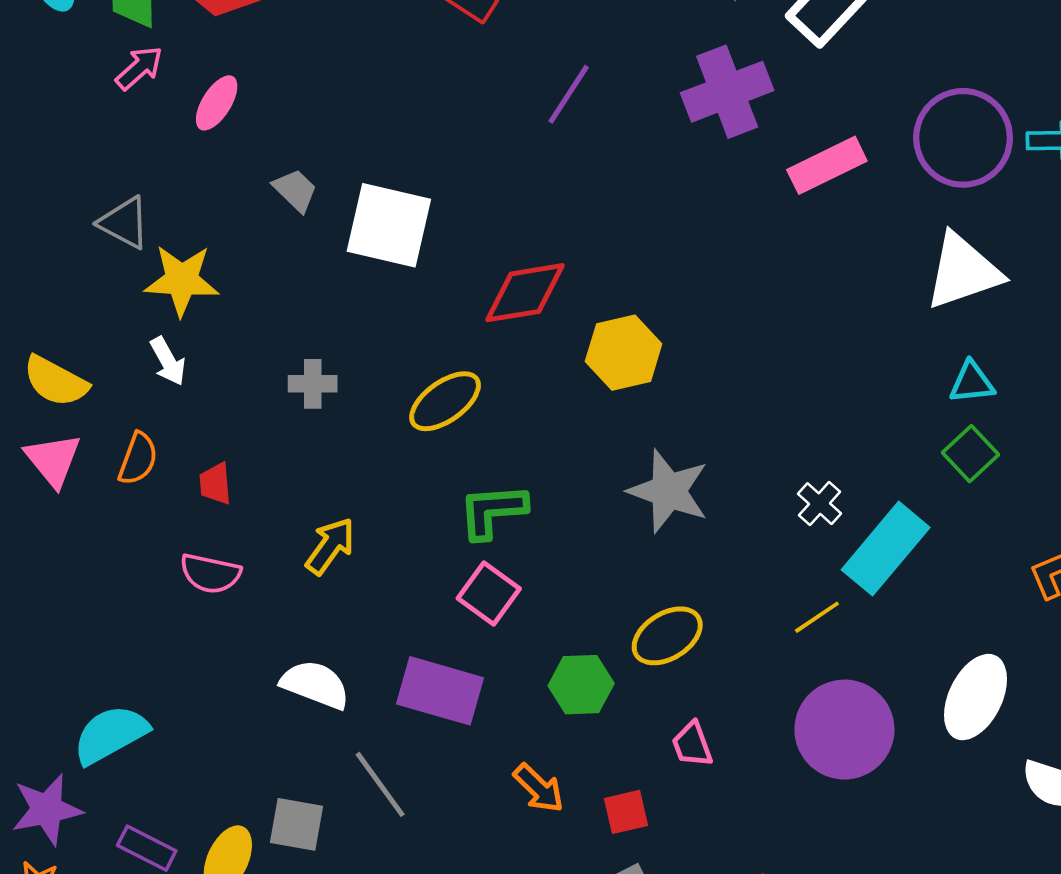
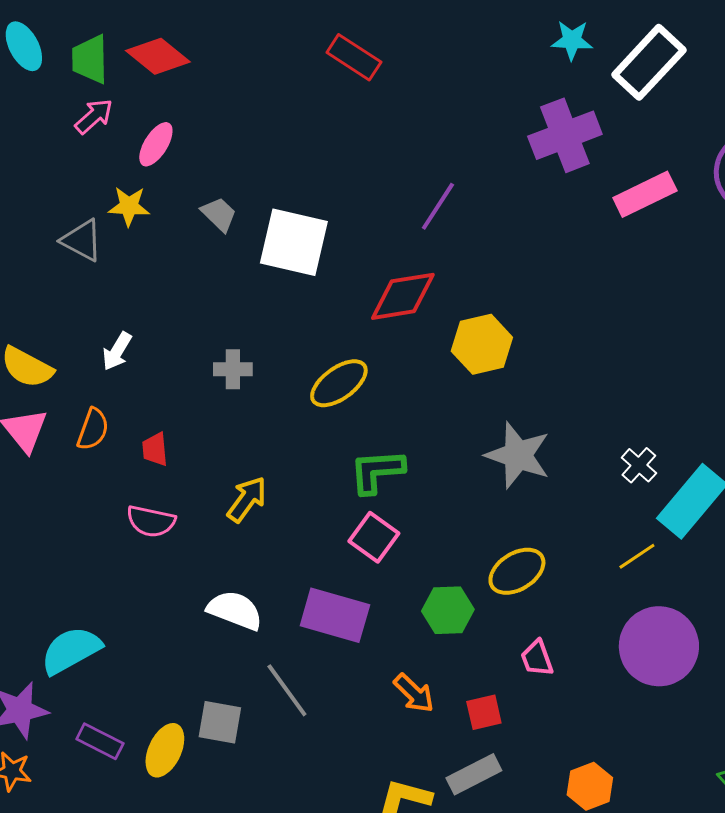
purple line: (569, 94) -> (438, 206), moved
yellow star: (182, 280) -> (129, 206), moved, size x0.7
white arrow: (168, 361) -> (117, 351), turned 60

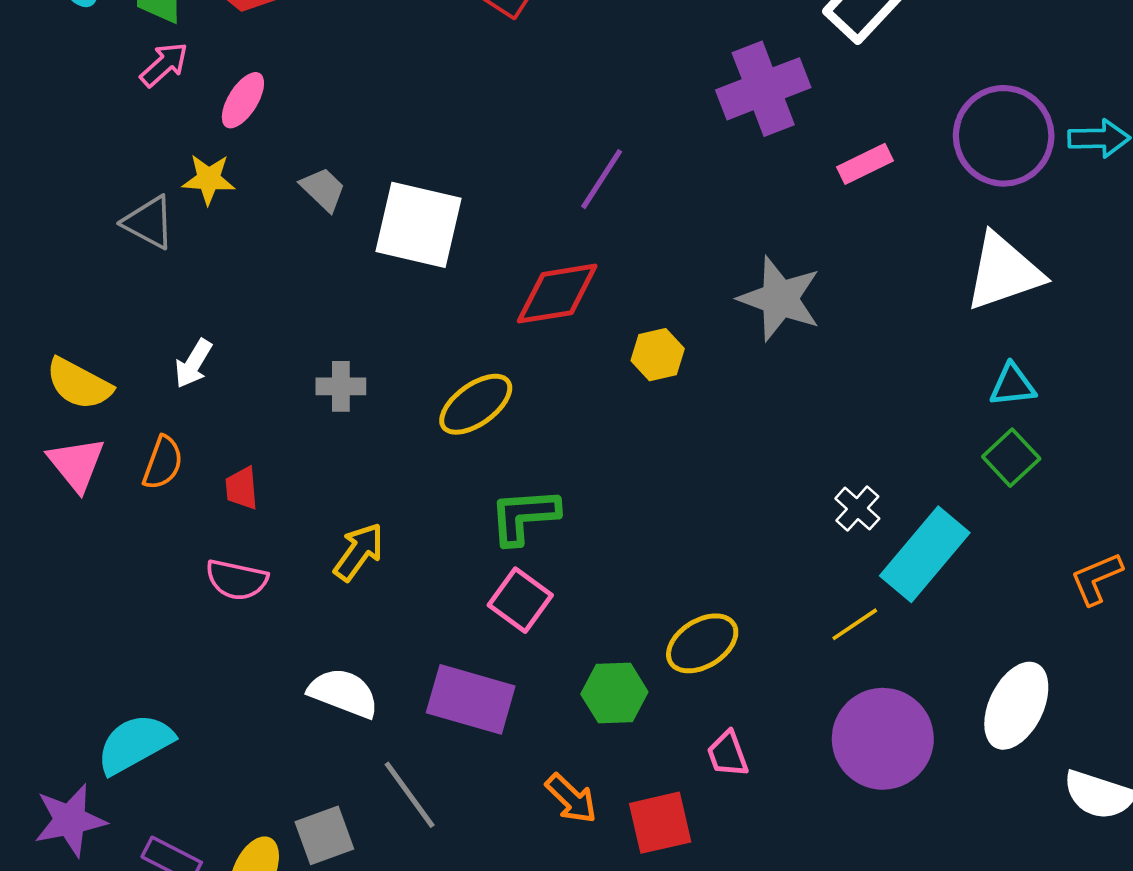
pink rectangle: (645, 194) -> (865, 164), size x0.7
yellow hexagon: (482, 344) -> (658, 355), size x0.7
gray star: (518, 455) -> (780, 299), moved
red square: (484, 712) -> (660, 823), size x1.4
gray square: (220, 722) -> (324, 835), turned -30

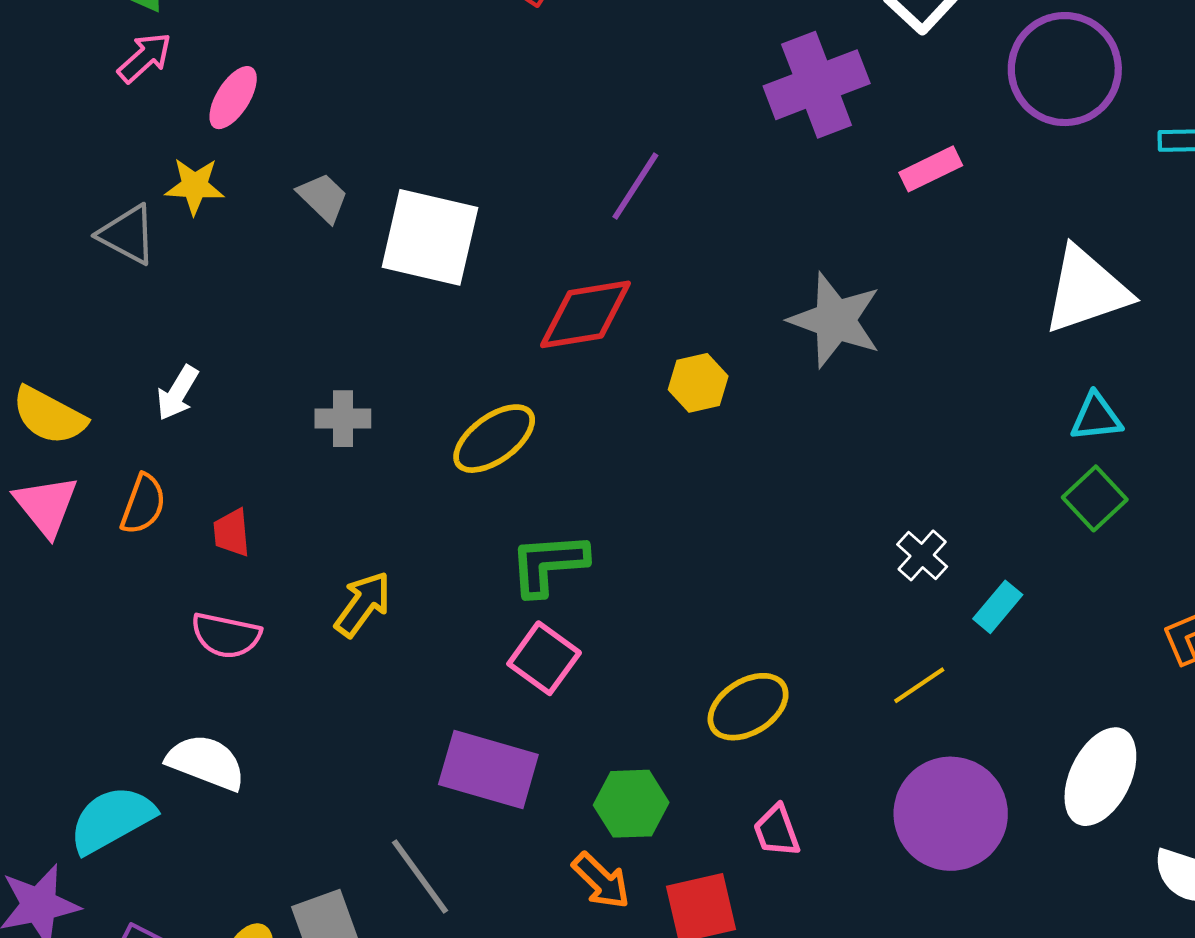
purple circle: (1004, 136) -> (1065, 69), moved
cyan rectangle: (925, 554) -> (998, 607), size x0.5
white semicircle: (343, 693) -> (206, 762), moved
green hexagon: (614, 693) -> (631, 804), moved

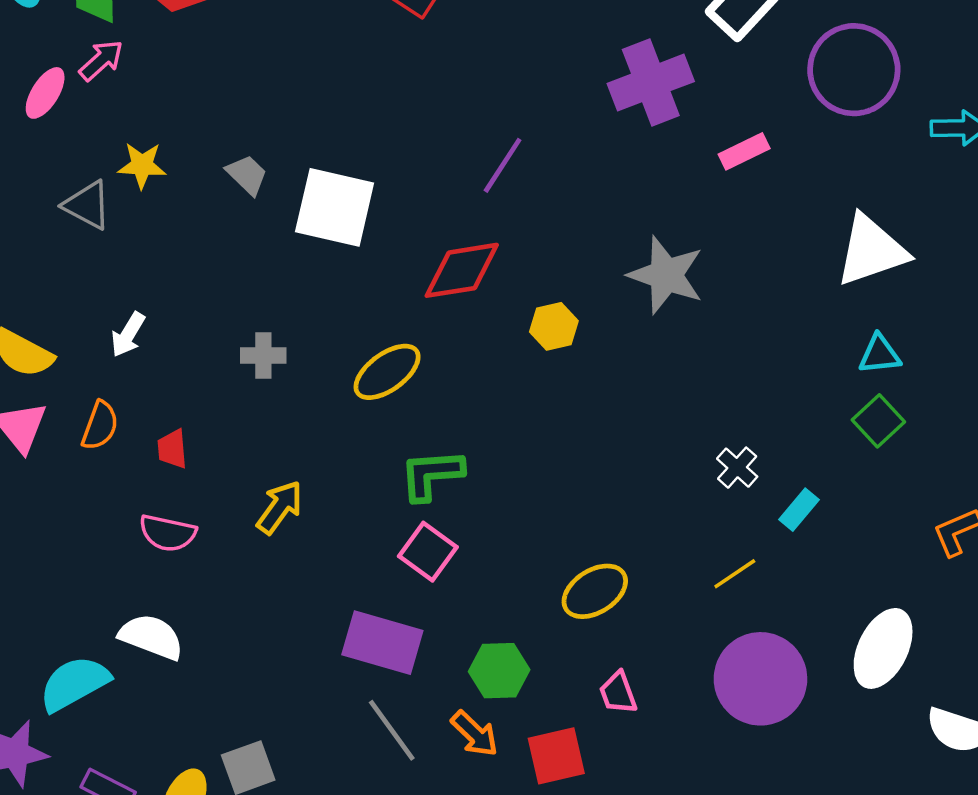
pink ellipse: (233, 98) -> (45, 93), moved
gray line: (420, 876) -> (392, 730), moved

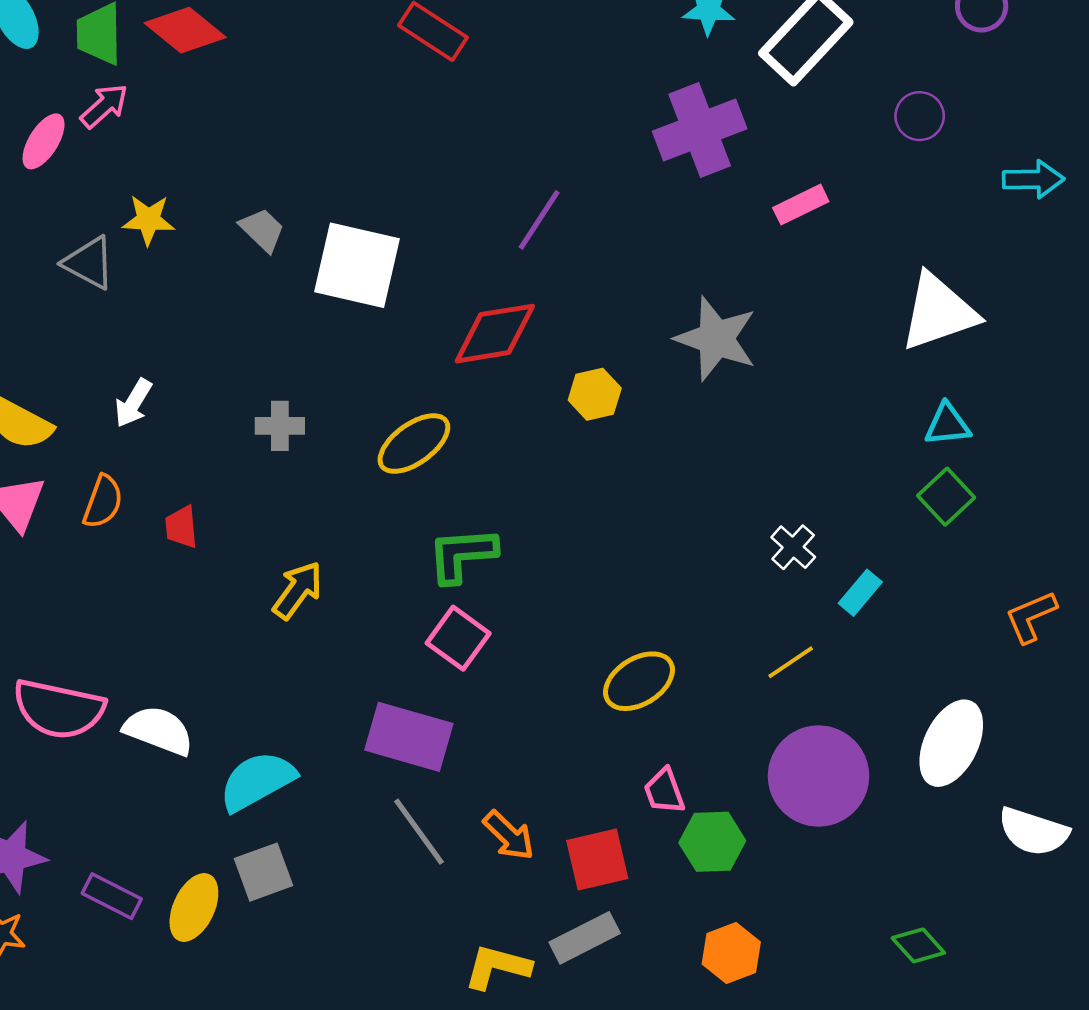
purple circle: (854, 70) -> (920, 116), size x0.5
pink semicircle: (168, 533) -> (59, 709), moved, size x1.5
green hexagon: (499, 671) -> (712, 842), moved
cyan semicircle: (74, 683) -> (257, 781), moved

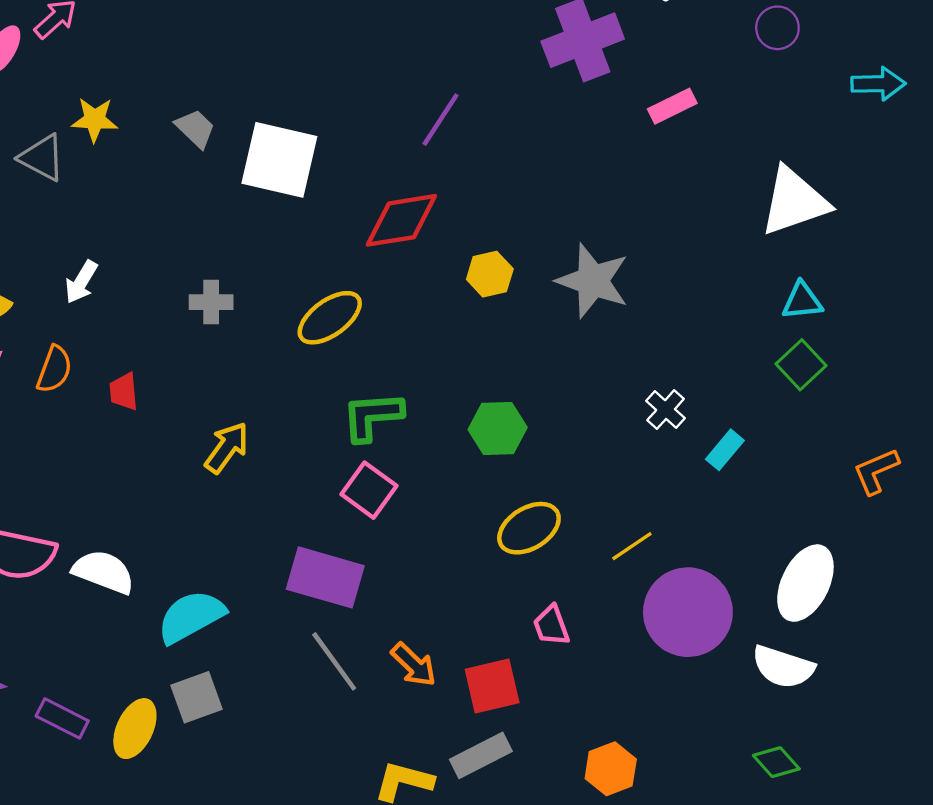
gray star: (716, 339) -> (593, 281), moved
yellow line: (791, 662) -> (632, 546), moved
white semicircle: (1033, 832) -> (783, 667), moved
green hexagon: (712, 842) -> (498, 429), moved

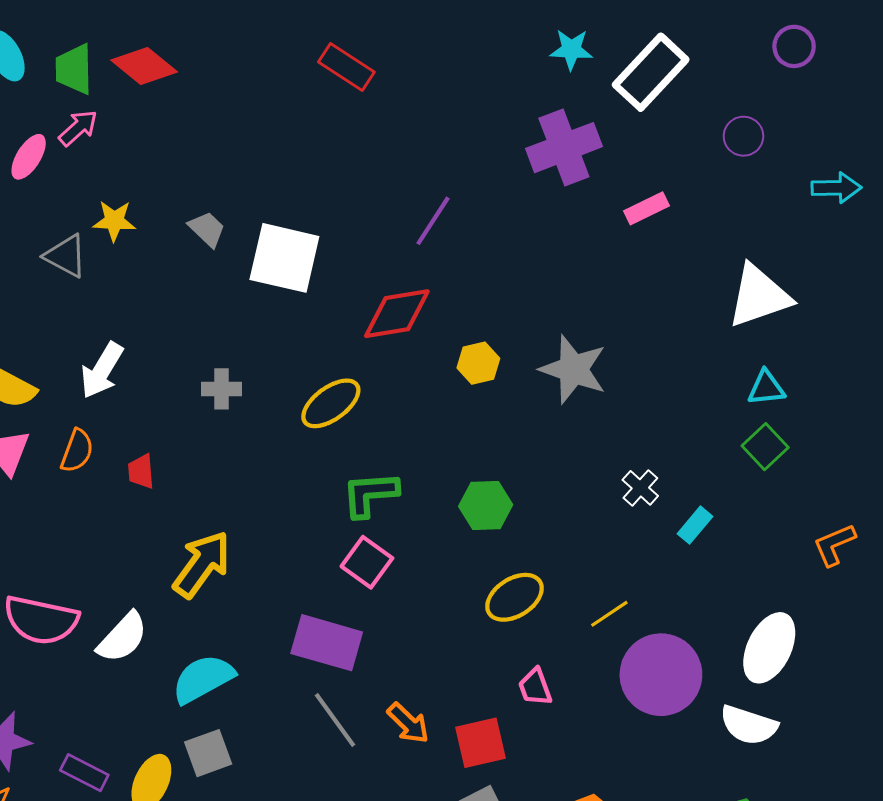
white arrow: (81, 282) -> (102, 370), size x1.4
yellow arrow: (227, 448) -> (202, 564), moved, size x1.4
white semicircle: (104, 572) -> (122, 638), turned 112

